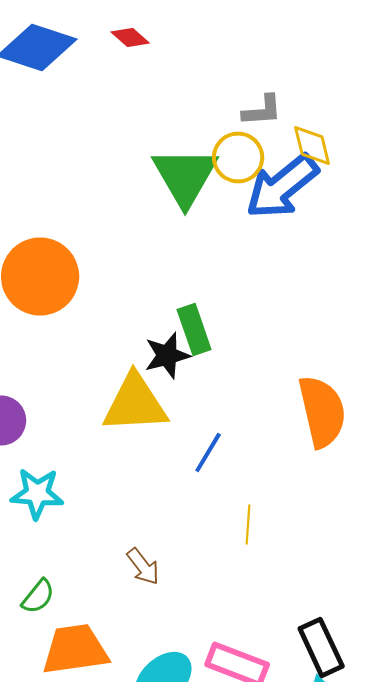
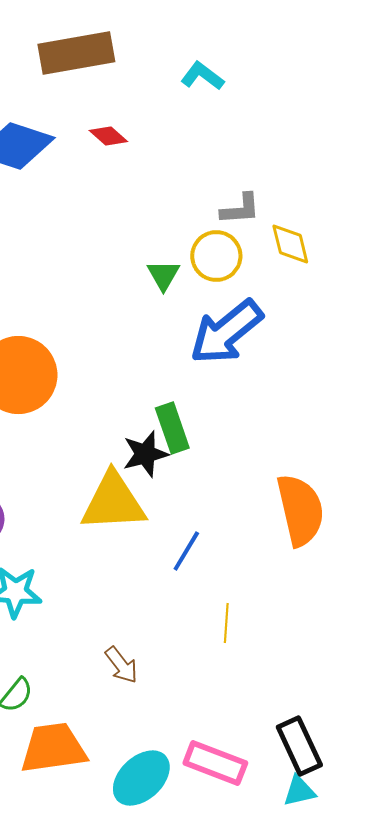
green triangle: (185, 176) -> (163, 275), size x0.5
blue arrow: (282, 186) -> (226, 332), moved

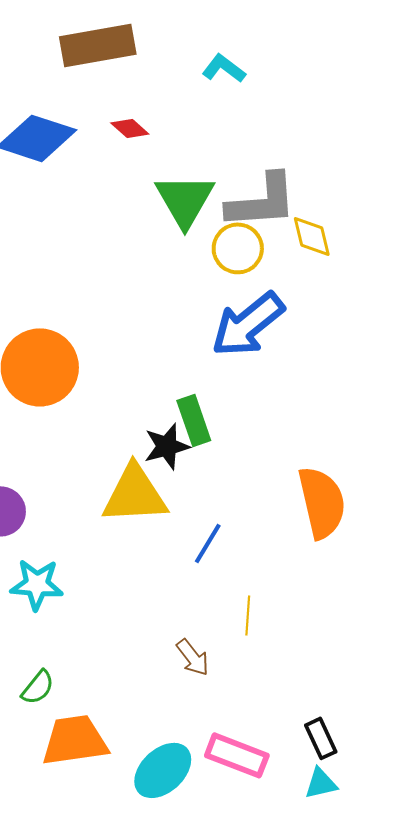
gray L-shape: (240, 209) -> (262, 201), size x1.8
green triangle: (163, 275) -> (185, 200), moved, size x1.8
brown arrow: (121, 665) -> (193, 657), moved
black rectangle: (299, 746) -> (321, 738), size x0.7

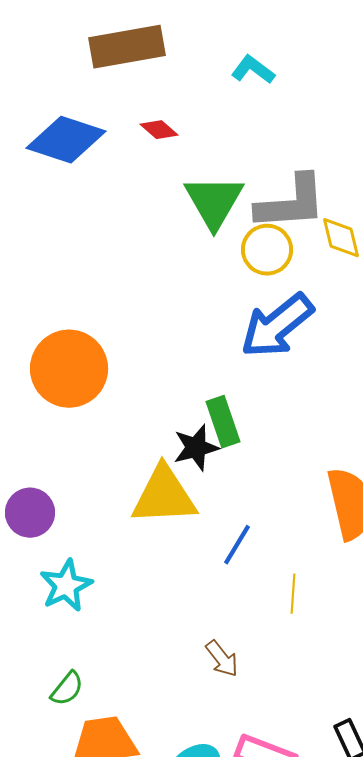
cyan star: (37, 584) -> (66, 586), turned -30
yellow line: (248, 615) -> (293, 594), moved

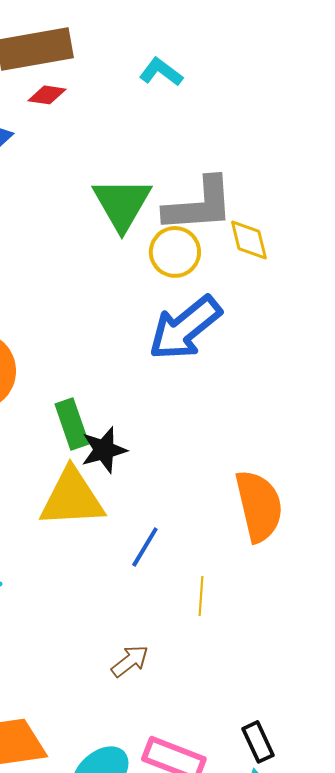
red diamond: (159, 130) -> (47, 95), moved, turned -33
green rectangle: (223, 422) -> (72, 424), moved
brown arrow: (222, 659) -> (130, 661), turned -90

